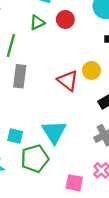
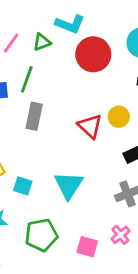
red circle: (65, 19) -> (93, 54), size x1.6
green triangle: (37, 23) -> (42, 42), moved
green pentagon: (35, 159) -> (41, 235), moved

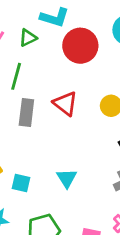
red triangle: (90, 126) -> (65, 104), moved
cyan triangle: (69, 185) -> (67, 178), size x0.7

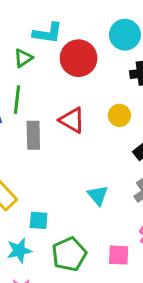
cyan triangle: (67, 178) -> (98, 195), moved
cyan square: (21, 183) -> (39, 220), moved

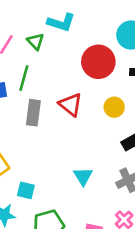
green triangle: (23, 58) -> (36, 41), turned -48
red circle: (79, 58) -> (98, 62), moved

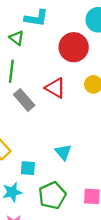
gray rectangle: (33, 113) -> (24, 100), turned -40
cyan triangle: (83, 176) -> (63, 152), moved

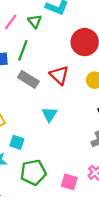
gray rectangle: (24, 100) -> (28, 79), turned -30
cyan triangle: (63, 152) -> (49, 114), moved

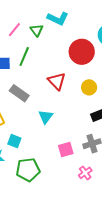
gray rectangle: (28, 79) -> (19, 93), moved
pink square: (69, 182) -> (66, 149), moved, turned -35

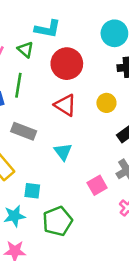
red circle: (82, 52) -> (67, 64), moved

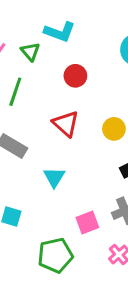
red circle: (67, 64) -> (75, 76), size x0.6
green pentagon: (57, 221) -> (55, 255), moved

